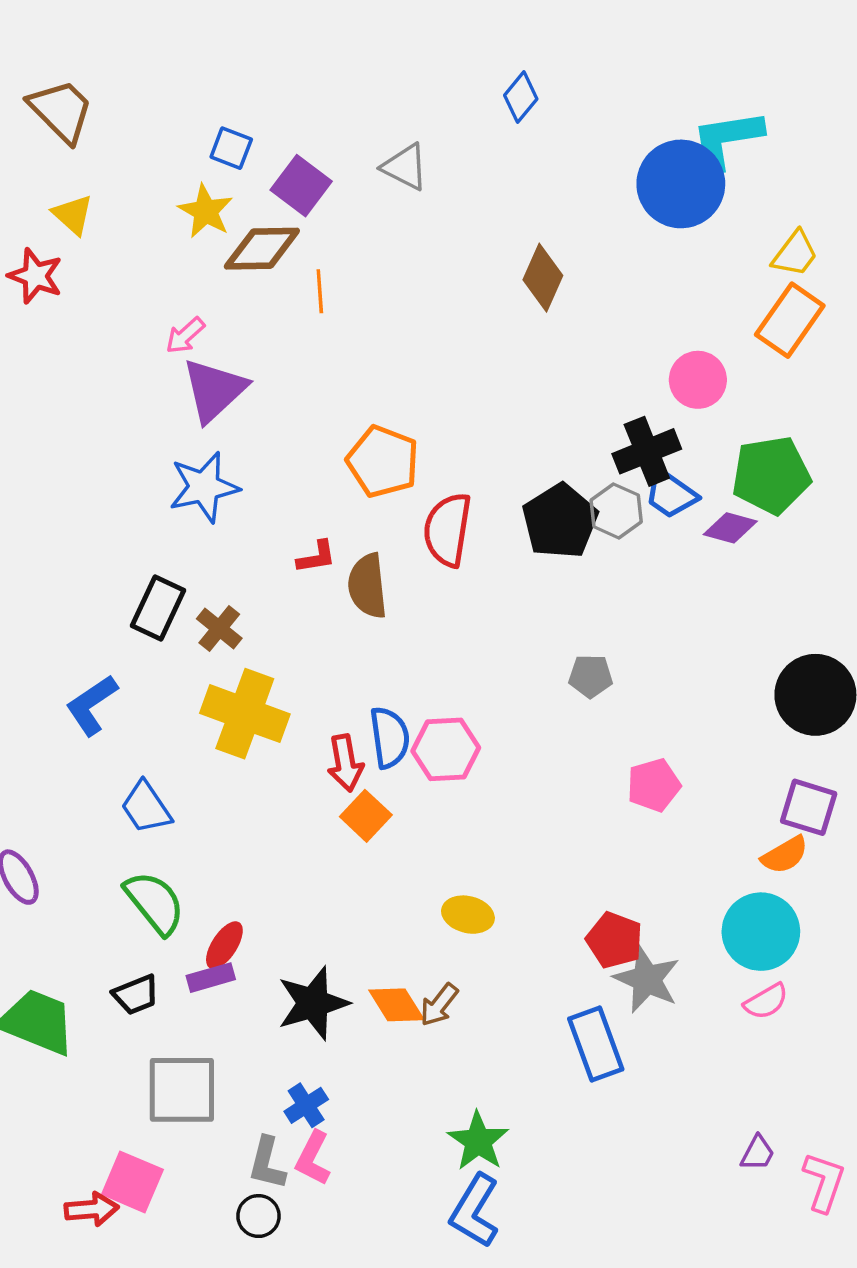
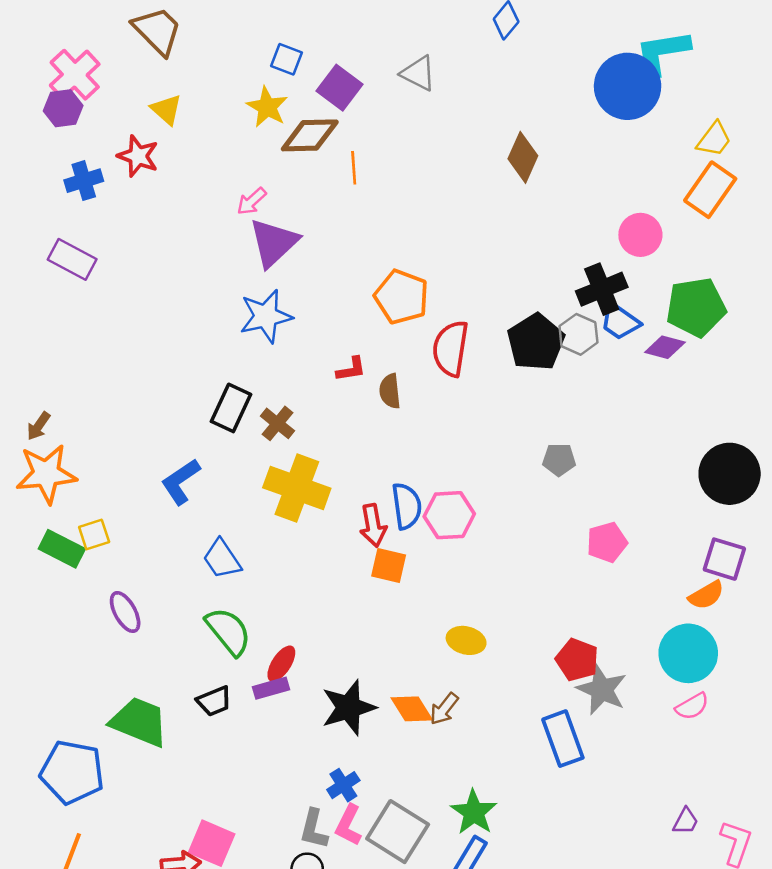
brown semicircle: (367, 586) -> (390, 391), size x0.7
orange square: (366, 816) -> (389, 566), turned -30
gray square: (182, 1090) -> (398, 832), moved, turned 32

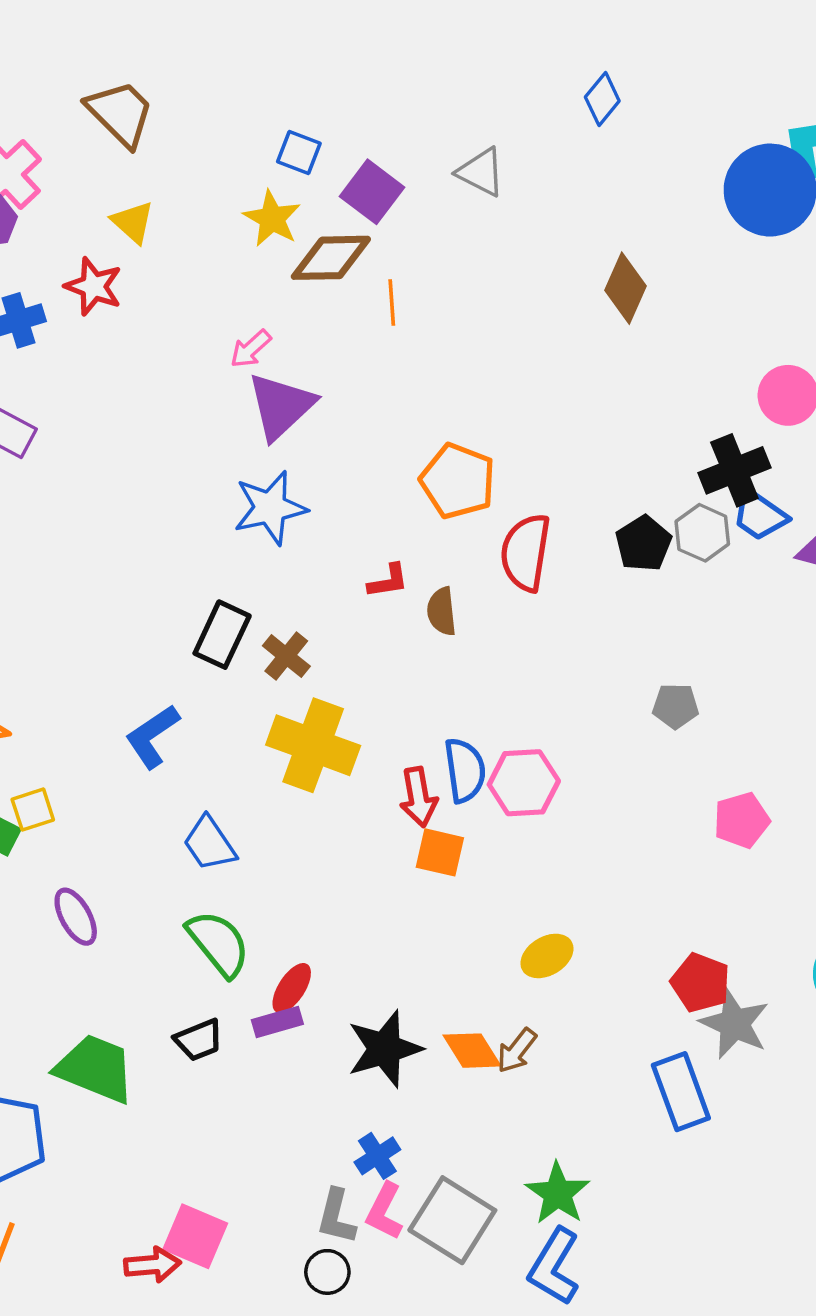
black pentagon: (536, 342) -> (643, 544), size x0.7
yellow ellipse: (466, 640) -> (547, 956), turned -45

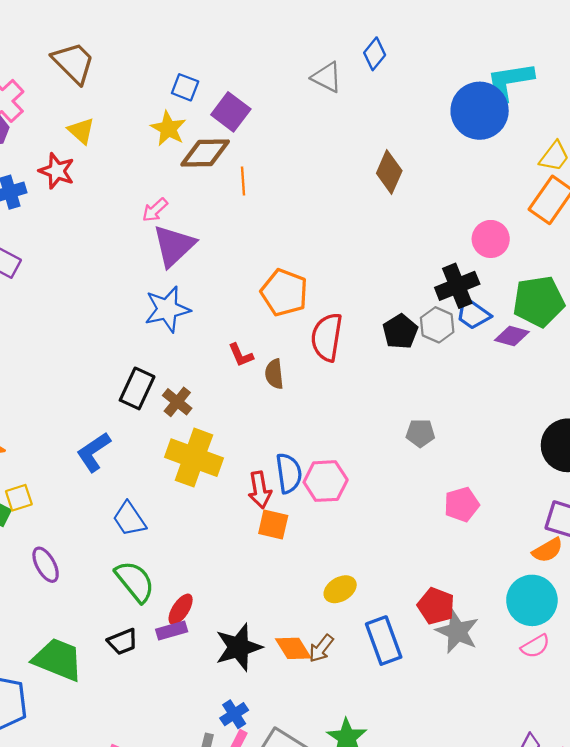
gray triangle: (481, 172) -> (327, 77), moved
red L-shape: (388, 581) -> (241, 355), turned 76
blue rectangle: (681, 1092) -> (384, 641), moved

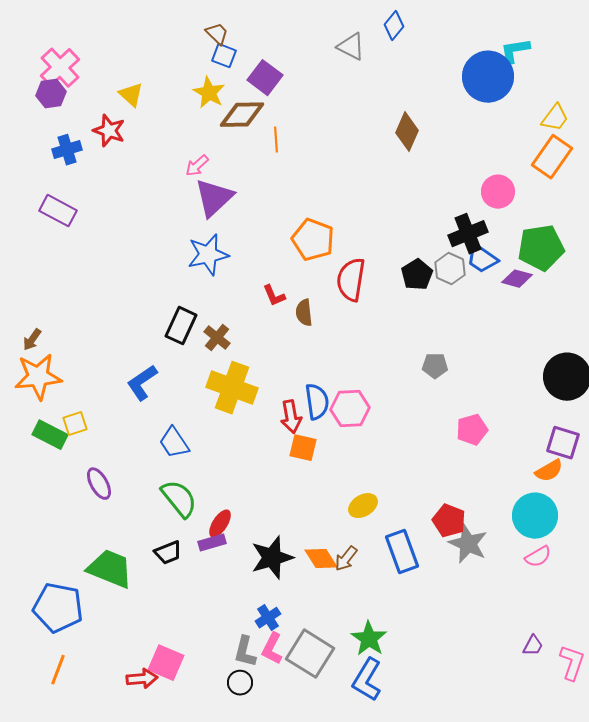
brown trapezoid: (73, 63) -> (217, 34), moved, size x0.6
cyan L-shape: (510, 82) -> (515, 51), size x0.7

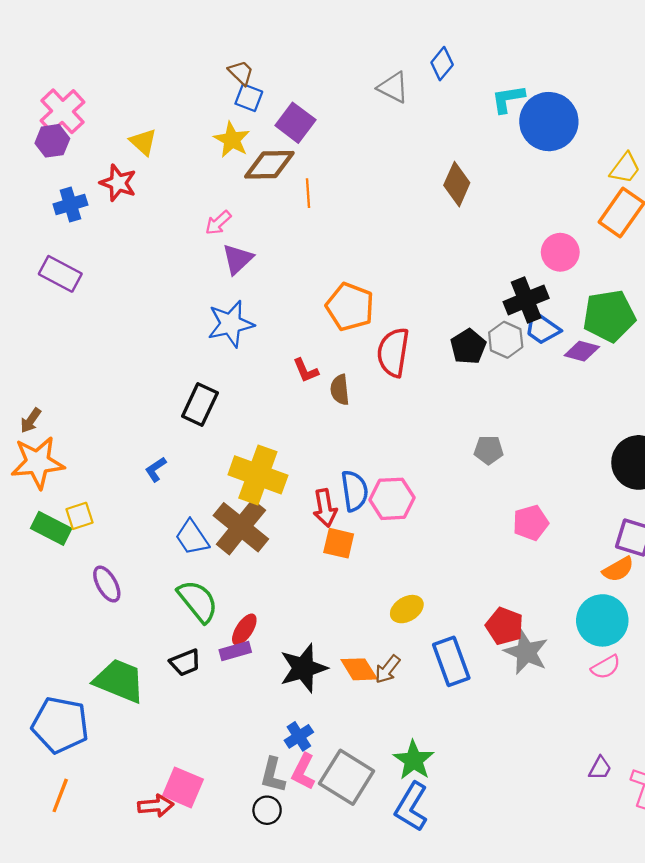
cyan L-shape: (515, 51) -> (508, 99), moved
purple triangle: (214, 198) -> (237, 259), size x0.7
brown cross: (217, 338) -> (241, 527), moved, size x1.8
blue L-shape: (142, 383) -> (156, 469), size x0.6

